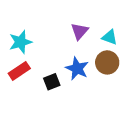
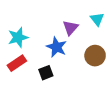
cyan triangle: (110, 37) -> (97, 19), moved, turned 32
blue star: (77, 68) -> (57, 47), moved

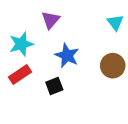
purple triangle: (70, 28) -> (50, 20), moved

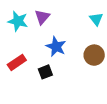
cyan star: (21, 44) -> (18, 21), moved, turned 30

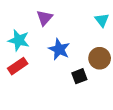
cyan star: (18, 21) -> (19, 40), moved
black square: (45, 72) -> (79, 76), moved

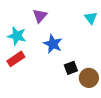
brown circle: (100, 58) -> (89, 78), moved

